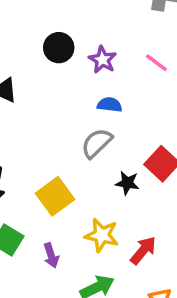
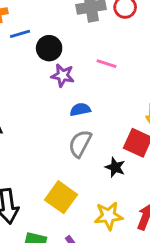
black circle: (59, 48) -> (49, 48), moved
black star: (127, 183) -> (115, 167), turned 30

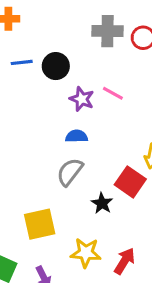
blue line: (20, 34) -> (22, 62), moved
purple star: (63, 75) -> (82, 99), moved
yellow square: (61, 197) -> (40, 224), turned 32

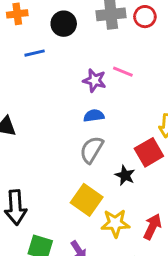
black circle: (56, 66) -> (64, 24), moved
red square: (130, 182) -> (149, 152), turned 32
yellow square: (40, 224) -> (87, 200), moved, turned -36

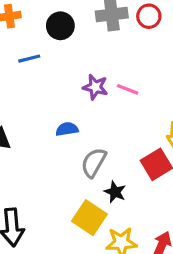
pink line: (123, 72) -> (128, 89), moved
blue semicircle: (94, 116) -> (67, 129), moved
black star: (125, 175) -> (115, 192), moved

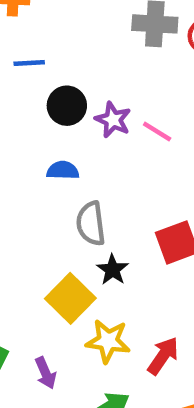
black circle: (60, 26) -> (67, 106), moved
gray semicircle: (94, 163) -> (91, 224), turned -48

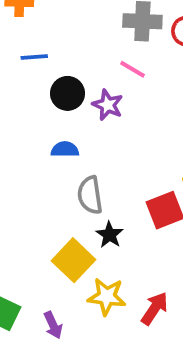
pink line: (157, 131) -> (132, 69), moved

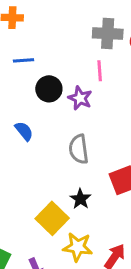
pink line: (132, 69) -> (100, 71), turned 55
blue semicircle: (65, 149) -> (24, 131), moved, turned 50
gray semicircle: (90, 195) -> (79, 149), moved

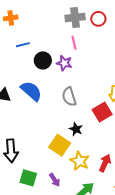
blue semicircle: (24, 131) -> (31, 91), size x1.6
yellow star: (78, 247) -> (80, 161), turned 30

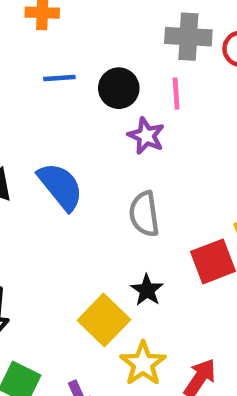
black circle: (43, 60) -> (119, 88), moved

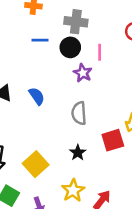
gray cross: (188, 37) -> (76, 22), moved
blue semicircle: (60, 186) -> (37, 96), size x0.7
yellow square: (104, 320) -> (36, 164), moved

